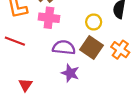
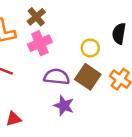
pink cross: (49, 18) -> (40, 43), turned -30
red triangle: (26, 85) -> (13, 119), turned 40

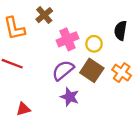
pink cross: (40, 43) -> (67, 39), moved
purple semicircle: (57, 77) -> (63, 70), turned -45

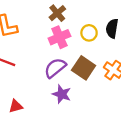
brown cross: (44, 15) -> (57, 13), moved
yellow circle: (94, 44) -> (89, 33), moved

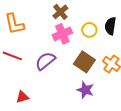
purple semicircle: (55, 68) -> (45, 61), moved
purple star: (62, 94) -> (85, 90), moved

